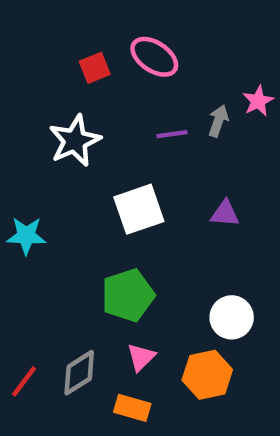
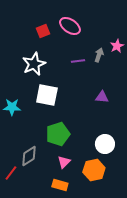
white square: (139, 209) -> (47, 95), moved, turned 30
gray diamond: (79, 373) -> (29, 156), moved

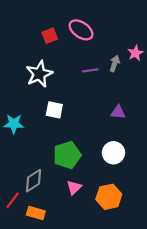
white square: (47, 95) -> (54, 110), size x0.7
white circle: (105, 144) -> (113, 153), moved
orange rectangle: (60, 185) -> (36, 213), moved

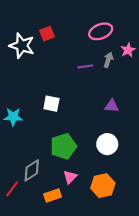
pink ellipse: (81, 30) -> (101, 31), moved, turned -55
white star: (39, 74) -> (22, 46), moved, turned -30
orange rectangle: (36, 213) -> (53, 196), moved, turned -35

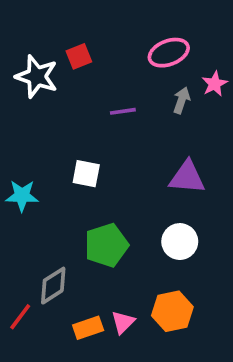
purple line: (85, 66) -> (123, 111), moved
purple triangle: (112, 106) -> (187, 177), size x1.5
pink triangle: (70, 177) -> (123, 322), moved

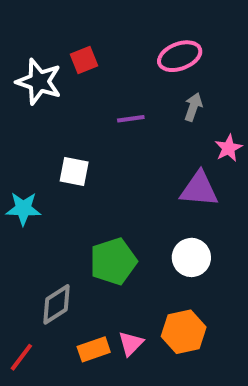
pink star: (215, 84) -> (229, 148), moved
white square: (86, 174) -> (74, 172), moved
red line: (20, 317) -> (21, 357), moved

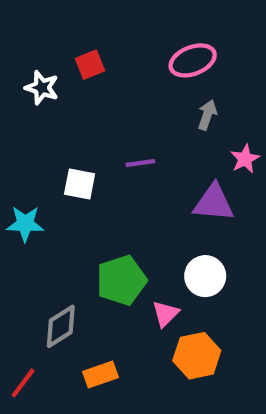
white star: (39, 82) -> (42, 88), size x0.7
purple line: (131, 119) -> (140, 163), moved
pink triangle: (131, 343) -> (165, 314), moved

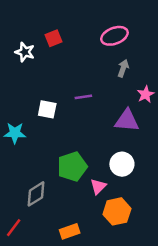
orange rectangle: (101, 375) -> (70, 231), moved

